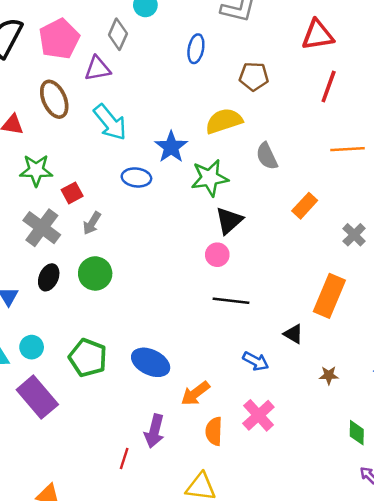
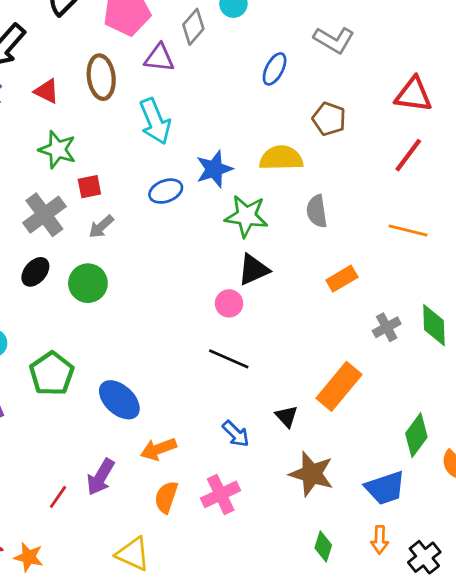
blue ellipse: (136, 177) -> (166, 191), turned -44
brown star: (329, 375) -> (312, 474), size x2.0

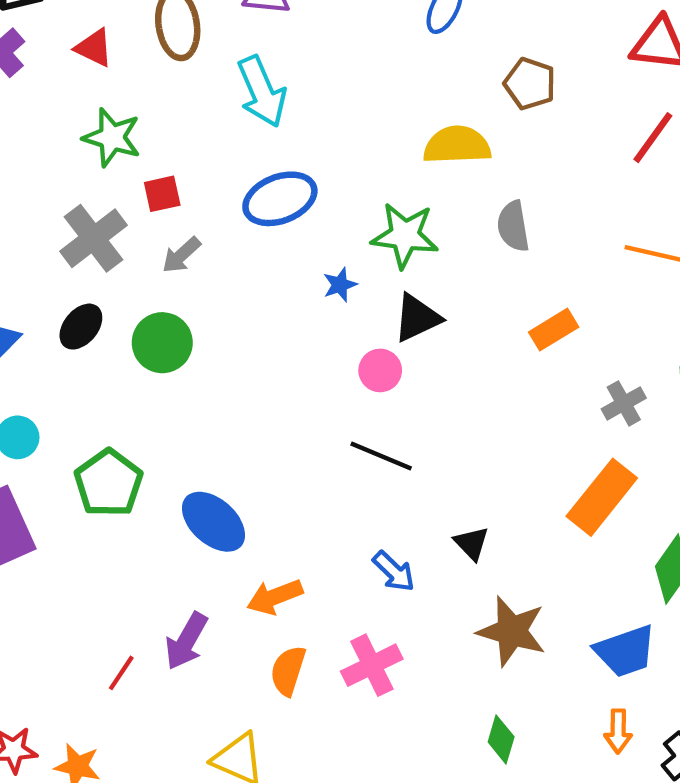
blue star: (214, 169) -> (340, 285), moved, size x0.6
blue ellipse: (166, 191) -> (280, 199), size x1.4
orange rectangle: (339, 386) -> (602, 497), moved
green diamond: (323, 547) -> (501, 739), moved

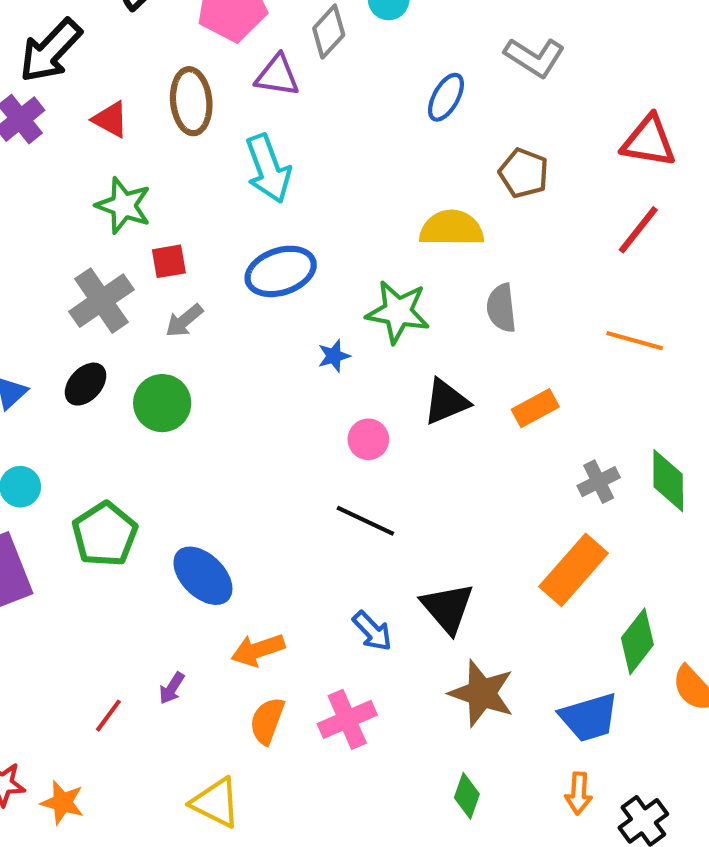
black triangle: (417, 318) -> (446, 402), moved
black triangle: (472, 543) -> (448, 608), size x1.6
purple arrow: (186, 641) -> (172, 688), size x0.6

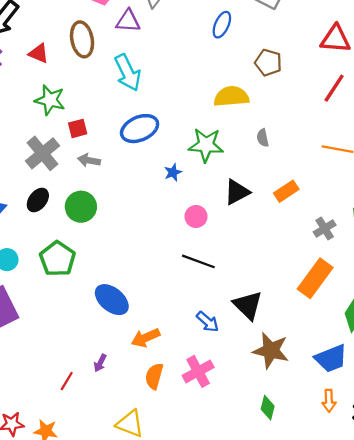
gray semicircle: (501, 308) -> (263, 138), size x0.7
gray arrow: (184, 321) -> (89, 160), turned 55
green pentagon: (105, 534) -> (58, 259), moved

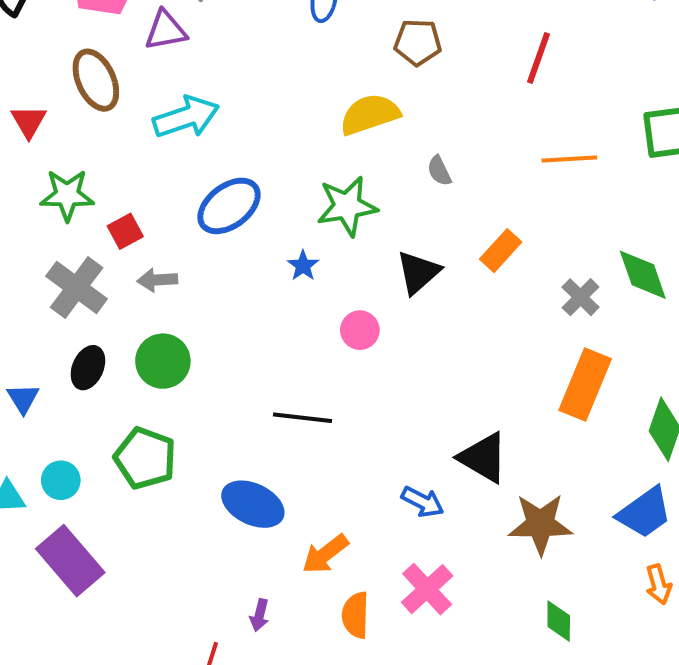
red triangle: (39, 53) -> (29, 121), turned 50
cyan arrow: (128, 73) -> (186, 117), turned -69
black line: (198, 261) -> (302, 418), moved

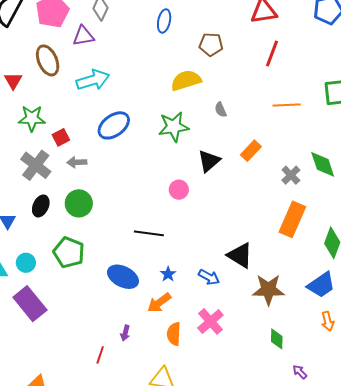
blue star: (303, 266) -> (168, 274), moved

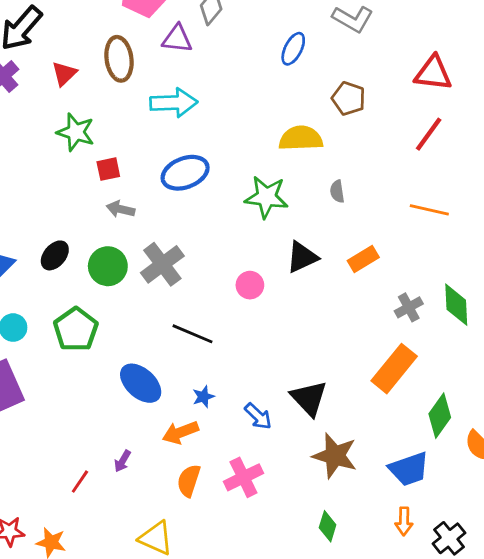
gray cross: (36, 165) -> (162, 264), moved

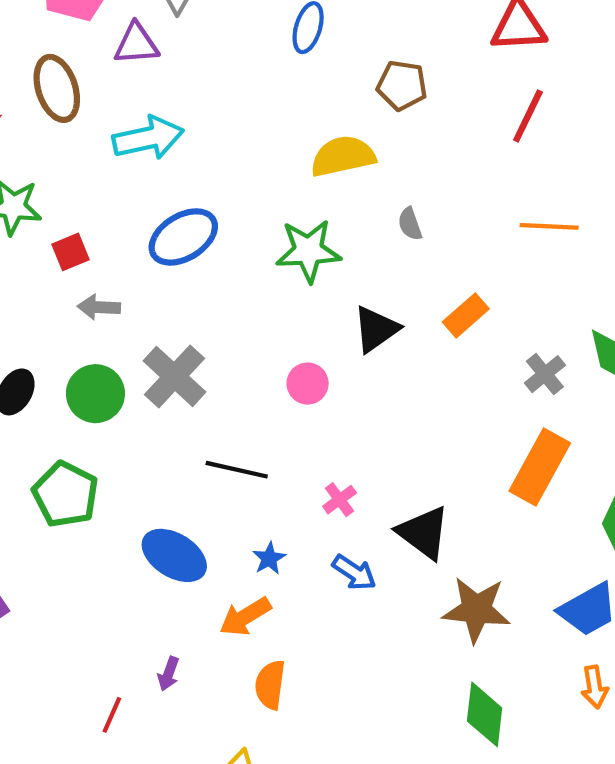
pink cross: (243, 477) -> (340, 500), moved, size x0.6
green diamond: (328, 526) -> (485, 714), size x1.4

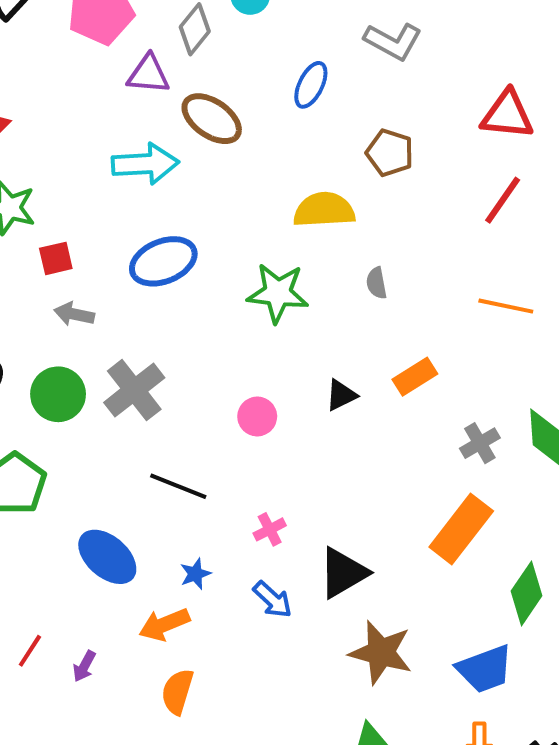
brown ellipse: (57, 88) -> (212, 119), moved, turned -46
black triangle: (376, 329) -> (341, 395), moved, size x0.7
black triangle: (424, 533) -> (343, 573), turned 44
red line: (112, 715) -> (30, 651), moved

